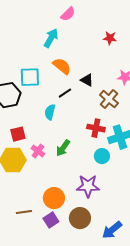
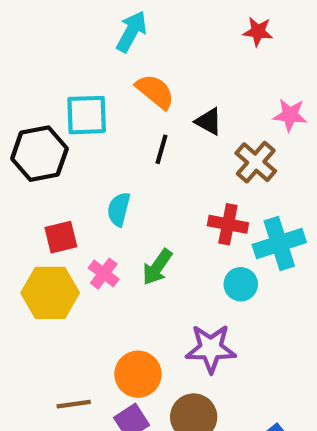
black line: (65, 93) -> (162, 149), turned -40
cyan semicircle: (50, 112) -> (119, 209), moved

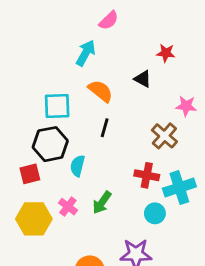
black triangle: (209, 121) -> (143, 79), moved
black hexagon: (39, 154) -> (50, 144), moved
red square: (61, 237) -> (30, 174), moved

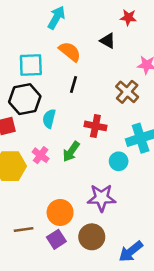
red cross: (147, 175) -> (95, 126), moved

